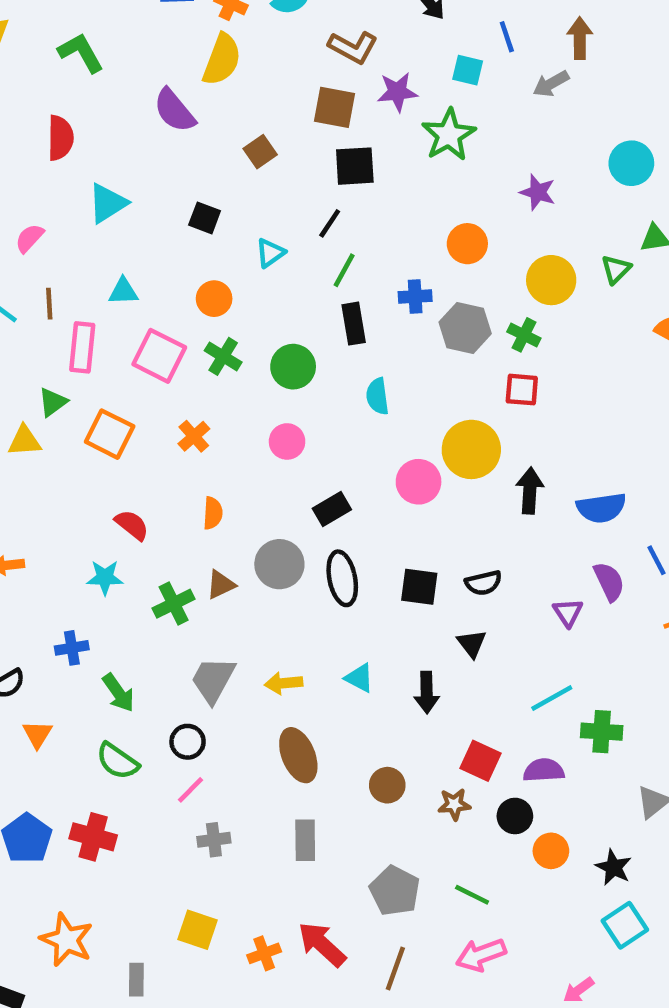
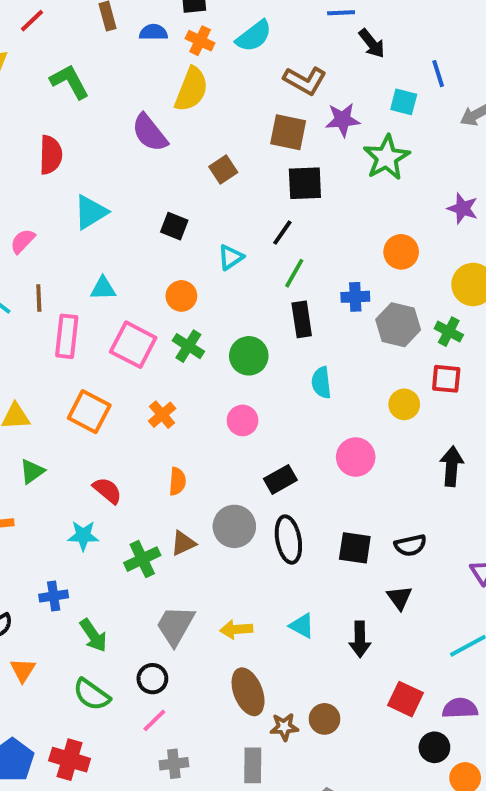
green triangle: (53, 402) -> (32, 471), moved
yellow circle: (471, 449) -> (404, 404), moved, size x0.6
brown star: (454, 804) -> (284, 727), moved

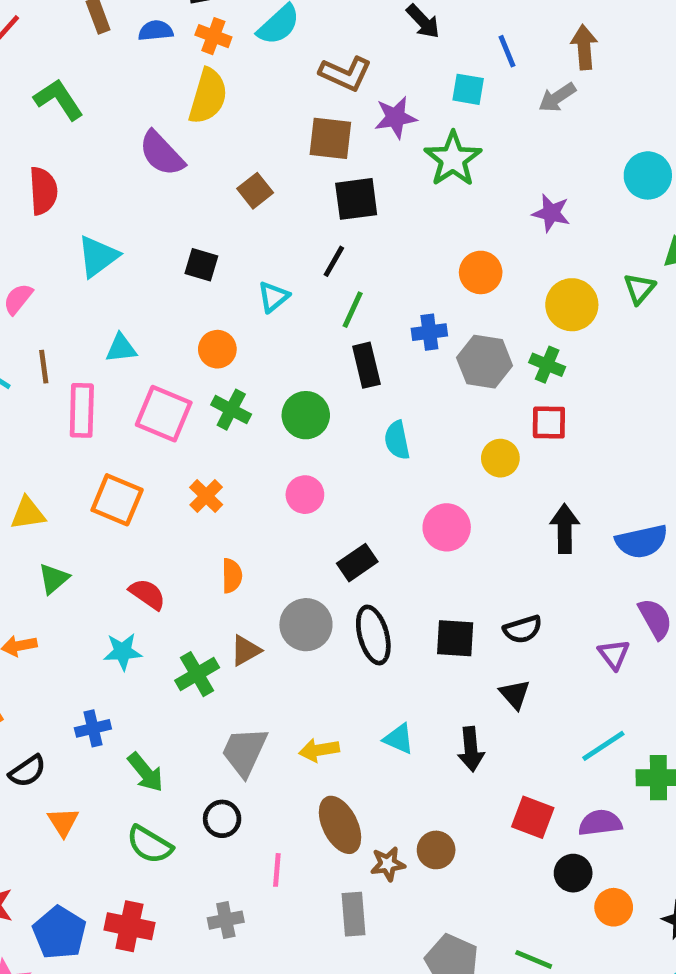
pink line: (154, 720) -> (277, 870), moved, turned -36
gray cross: (174, 764) -> (226, 920), moved

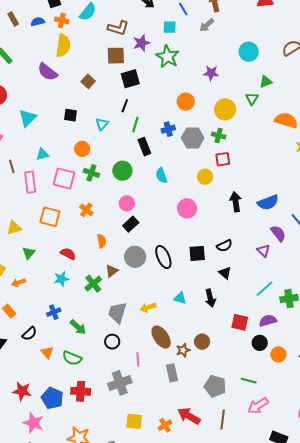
black rectangle: (357, 563) -> (131, 224), moved
green semicircle: (150, 845) -> (72, 358), moved
gray cross: (226, 920) -> (120, 383), size x1.6

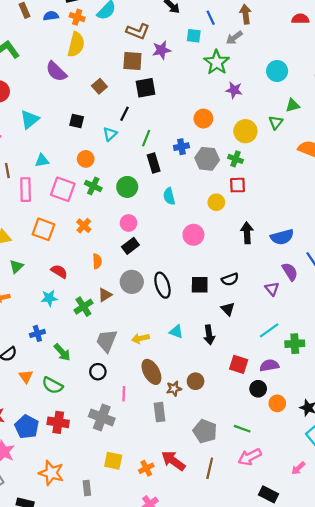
green star: (168, 57) -> (217, 62), moved
black line: (125, 106) -> (124, 114), moved
gray cross: (120, 383) -> (102, 417), turned 35

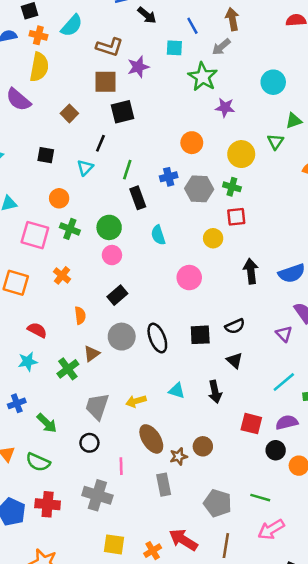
pink circle: (128, 223) -> (112, 255), moved

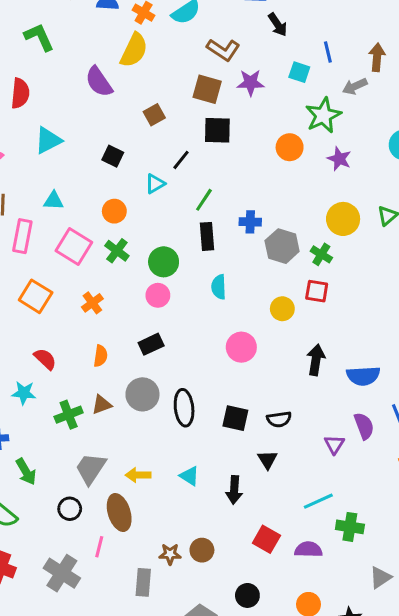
orange circle: (192, 143) -> (290, 147), moved
brown ellipse: (151, 439) -> (119, 512), moved
black circle: (276, 450) -> (247, 595), moved

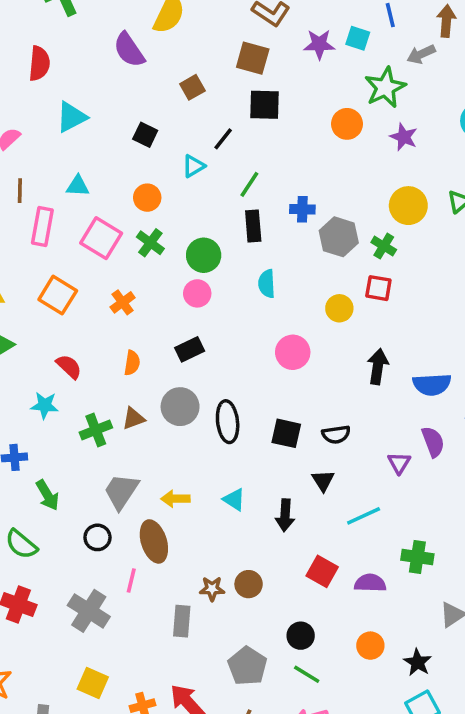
purple star: (251, 83) -> (319, 44), moved
cyan line: (318, 501) -> (364, 516), moved

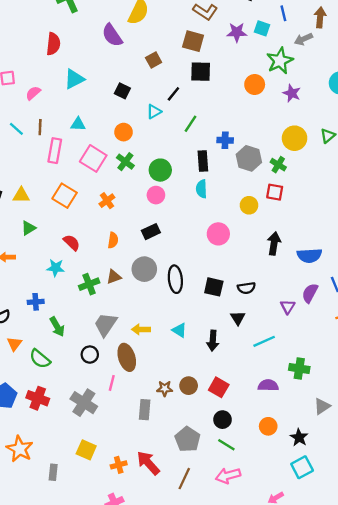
black rectangle: (253, 226) -> (203, 161), moved
purple semicircle: (433, 442) -> (310, 293), turned -132
red square: (322, 571) -> (219, 387), moved

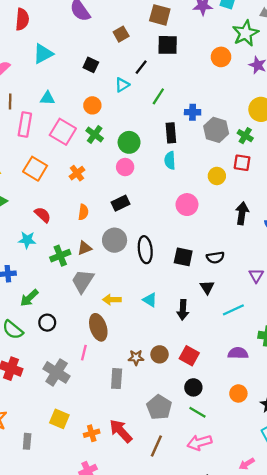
gray trapezoid: (105, 324) -> (83, 281), moved
green arrow: (57, 327) -> (29, 298), turned 78
black circle: (90, 355) -> (47, 323), moved

